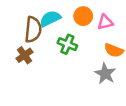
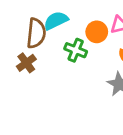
orange circle: (83, 16) -> (97, 32), moved

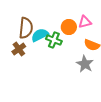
cyan semicircle: (56, 21) -> (40, 35), moved

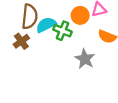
gray star: (85, 64) -> (85, 59), moved

